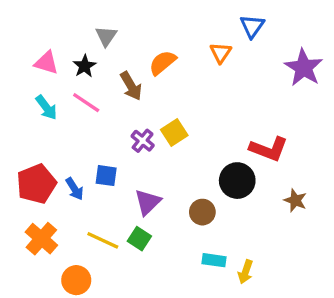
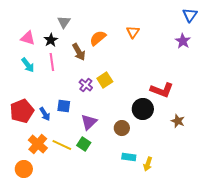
blue triangle: (252, 26) -> (190, 15), moved
purple star: (304, 68) -> (183, 41), size x0.7
pink line: (86, 103) -> (52, 62), turned 48
orange cross: (41, 239) -> (38, 144), moved
orange circle: (76, 280) -> (24, 169), moved

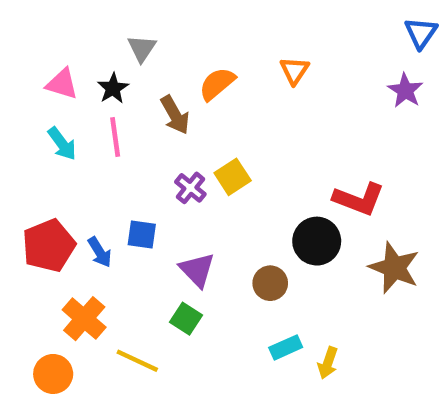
brown star: (178, 121) -> (394, 268), size x1.6
purple triangle: (89, 122) -> (197, 270), turned -30
yellow line: (62, 145) -> (137, 361), moved
cyan rectangle: (129, 157) -> (286, 347), turned -32

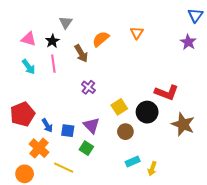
yellow square: (233, 177) -> (119, 107), moved
blue square: (142, 234) -> (68, 131), moved
blue arrow: (100, 252) -> (47, 125), moved

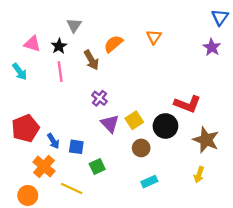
cyan arrow: (29, 67) -> (20, 72), moved
purple triangle: (91, 125) -> (110, 124), moved
green square: (86, 148) -> (97, 166), turned 32
yellow arrow: (152, 169) -> (199, 175), moved

